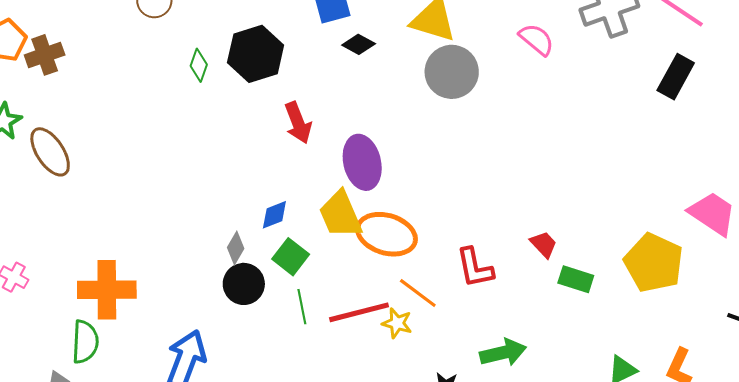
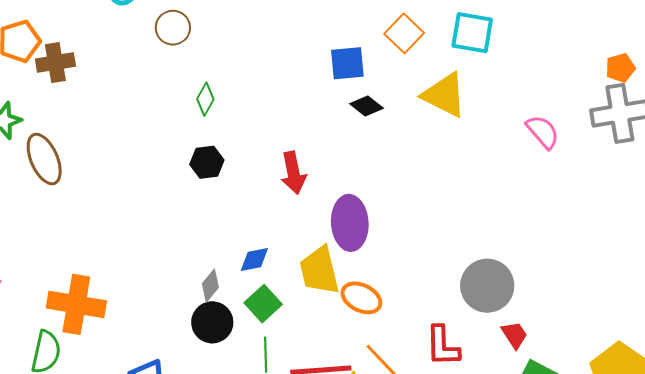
black hexagon: (256, 54) -> (207, 162), moved, size x0.6
gray circle: (452, 72) -> (487, 286), moved
orange ellipse: (387, 234) -> (361, 298), size x0.7

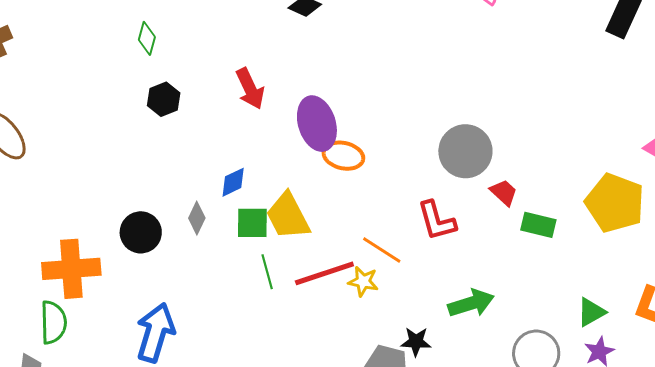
yellow trapezoid: (319, 270) -> (288, 216), moved
orange ellipse: (361, 298) -> (343, 156), moved
green square: (263, 304) -> (252, 223), turned -33
black circle: (212, 322) -> (141, 232), moved

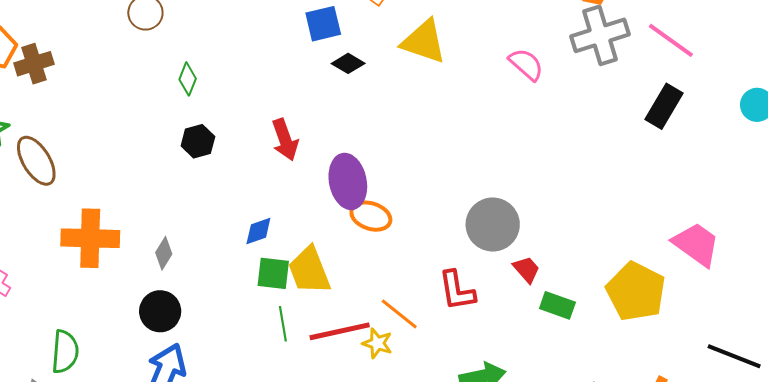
gray diamond: (197, 218) -> (164, 253), moved
black circle: (141, 232) -> (160, 311), moved
orange cross: (71, 269) -> (90, 238), moved

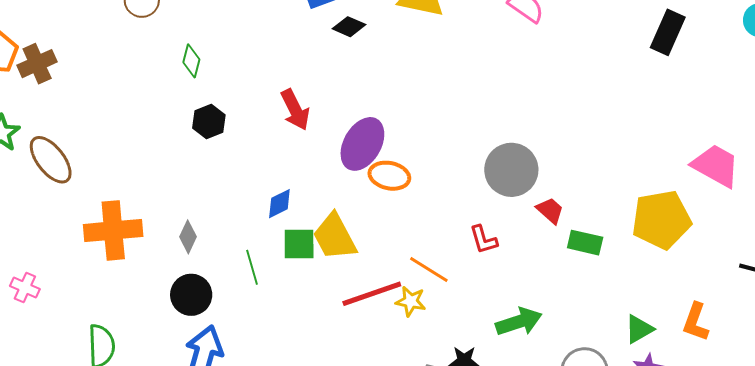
purple ellipse: (348, 181) -> (362, 144), turned 48
red L-shape: (457, 291) -> (483, 240), size x0.7
yellow pentagon: (636, 292) -> (661, 220), turned -30
green line: (283, 324) -> (252, 267), moved

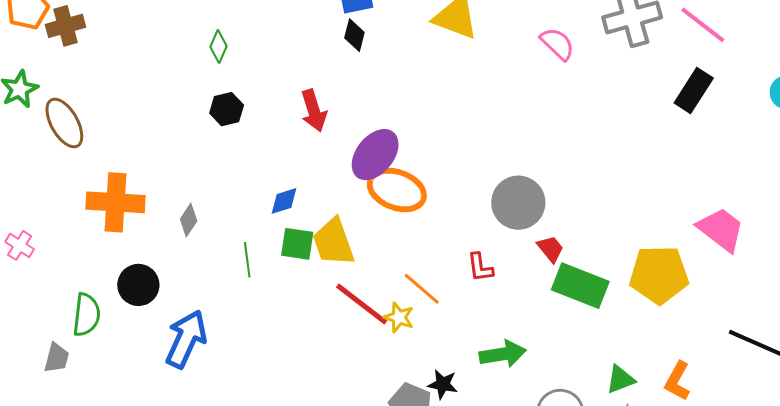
black diamond: (349, 27) -> (354, 35), moved, turned 72
orange ellipse: (389, 176) -> (397, 190), size x1.4
green rectangle: (585, 243) -> (580, 286), size x1.6
red line: (372, 294) -> (362, 304), turned 48
black circle: (191, 295) -> (138, 285), moved

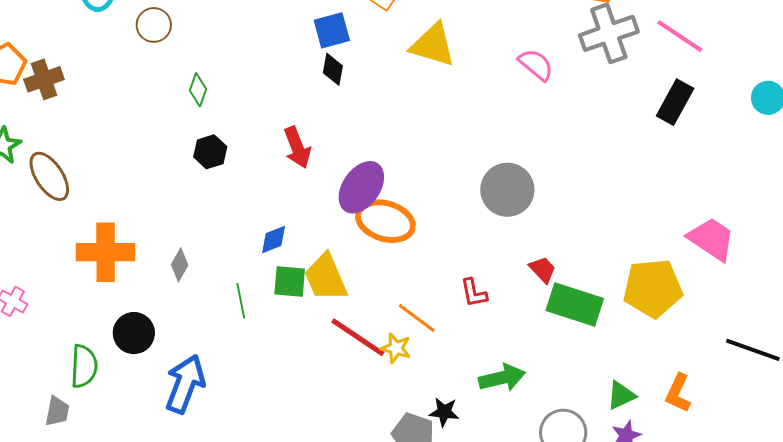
gray circle: (518, 203) -> (507, 190), moved

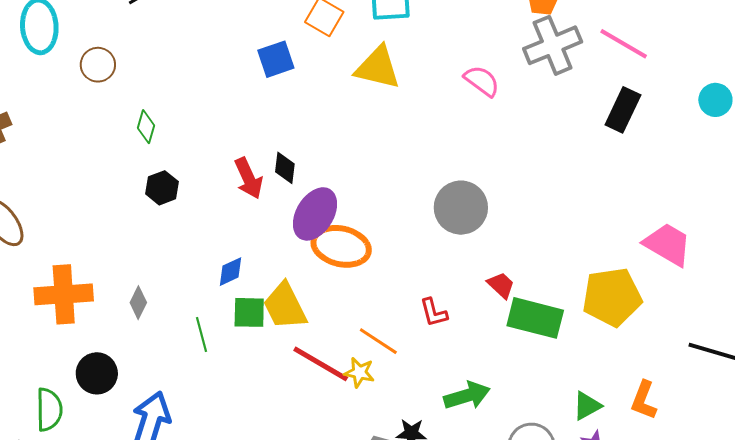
black diamond: (333, 69) -> (285, 168), moved

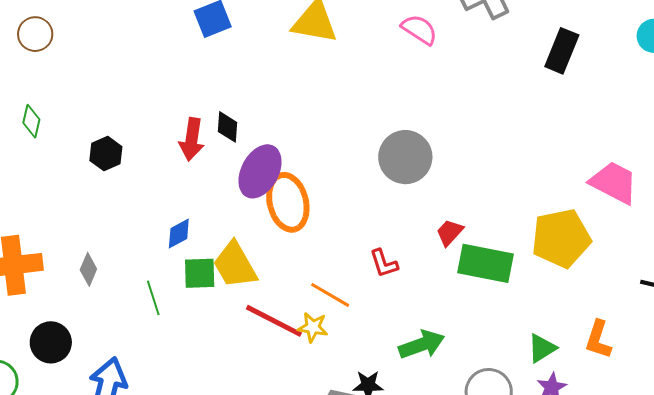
green diamond: (146, 127) -> (31, 121), moved
red arrow: (249, 178) -> (192, 139), turned 36
orange ellipse: (341, 246) -> (288, 202), turned 66
red trapezoid: (501, 285) -> (450, 232), turned -88

